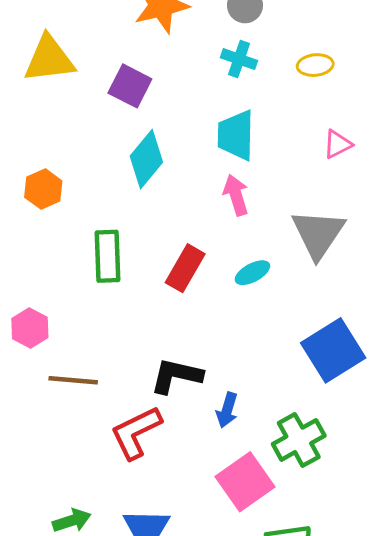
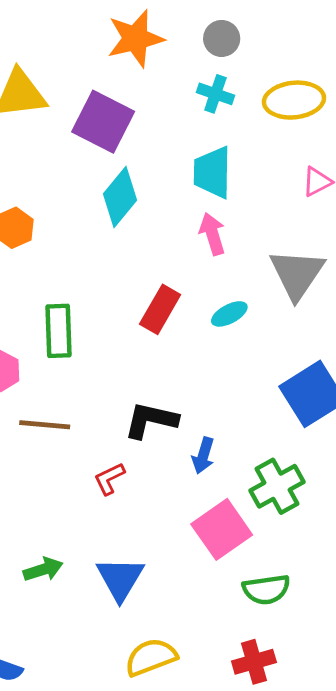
yellow ellipse: (315, 65) -> (294, 100), size x1.6
purple square: (130, 86) -> (103, 122), size x1.4
green rectangle: (108, 256) -> (59, 331), moved
red L-shape: (136, 433) -> (109, 479), size x0.6

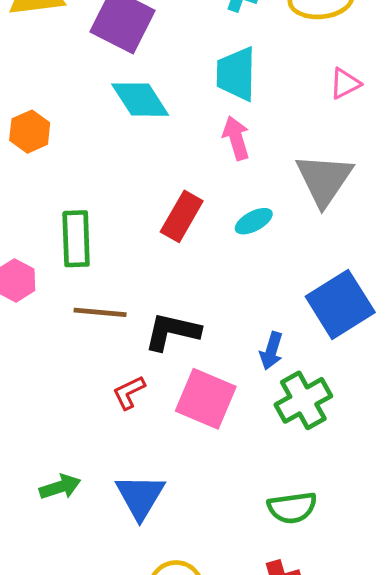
cyan diamond: (120, 197) -> (140, 100), turned -72
brown line: (45, 425) -> (100, 312), moved
blue arrow: (203, 456) -> (271, 351), moved
pink square: (222, 529) -> (206, 399), moved, turned -32

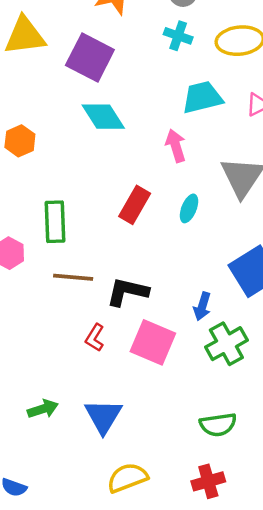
cyan trapezoid: (236, 74) -> (202, 97), moved, turned 75
cyan ellipse: (254, 221) -> (189, 208), turned -40
red L-shape: (129, 392) -> (95, 338), turned -32

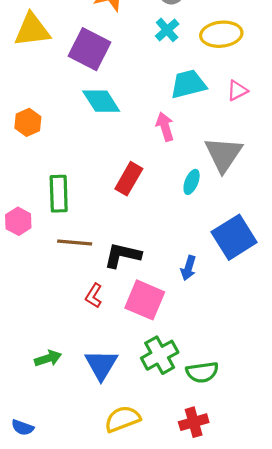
cyan cross: (178, 36) -> (167, 30), turned 30
cyan ellipse: (189, 208) -> (192, 182), moved
green cross: (226, 344) -> (160, 355), moved

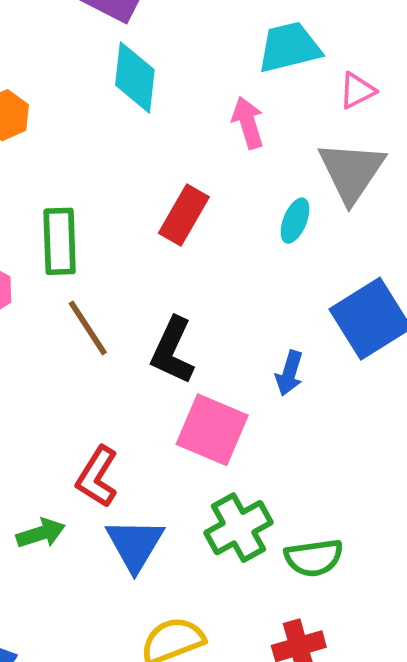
pink triangle: (237, 91) -> (357, 91), moved
cyan diamond: (101, 101) -> (135, 77), turned 39
brown line: (75, 243) -> (88, 328), turned 52
black L-shape: (122, 255) -> (173, 351), turned -78
red L-shape: (94, 296) -> (97, 477), moved, size x1.4

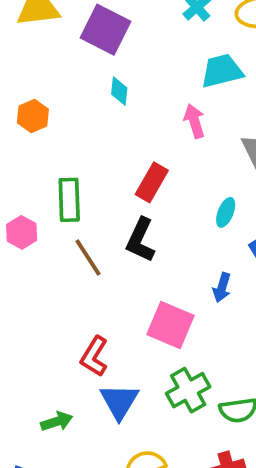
cyan diamond: (135, 77) -> (119, 91), size x0.6
cyan ellipse: (295, 221) -> (226, 212), moved
black L-shape: (173, 351) -> (141, 240), moved
green arrow: (41, 533) -> (57, 421), moved

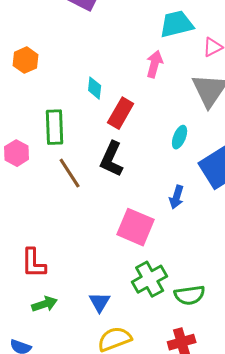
cyan diamond: (119, 91) -> (95, 88), moved
pink arrow: (194, 121) -> (155, 64), turned 32
red L-shape: (94, 356) -> (34, 263), moved, turned -32
blue triangle: (119, 401) -> (100, 302), moved, size x0.7

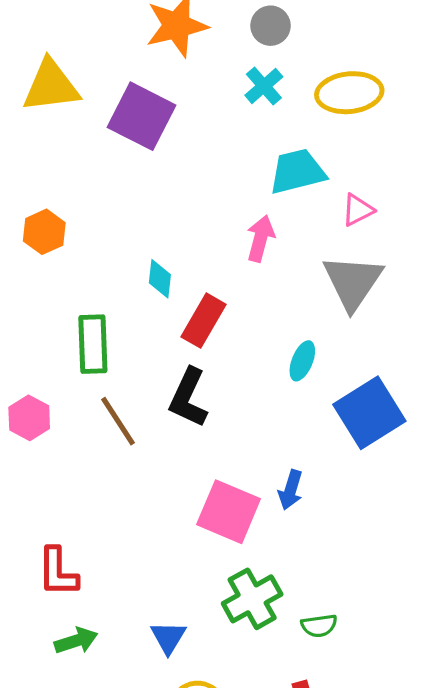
pink hexagon: (17, 153) -> (29, 418), moved
blue arrow: (177, 197) -> (291, 490), moved
green semicircle: (190, 295) -> (319, 626), size x0.7

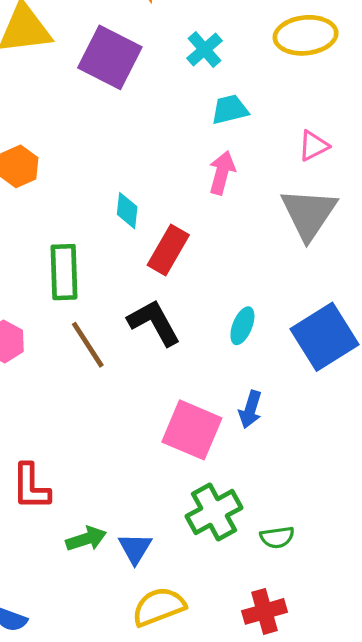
cyan cross: (264, 86) -> (205, 50), moved
cyan trapezoid: (297, 171) -> (230, 110), moved, size x0.7
cyan ellipse: (302, 361) -> (242, 326), moved
black L-shape: (188, 398) -> (154, 323), turned 126
green arrow: (76, 641) -> (86, 539), moved

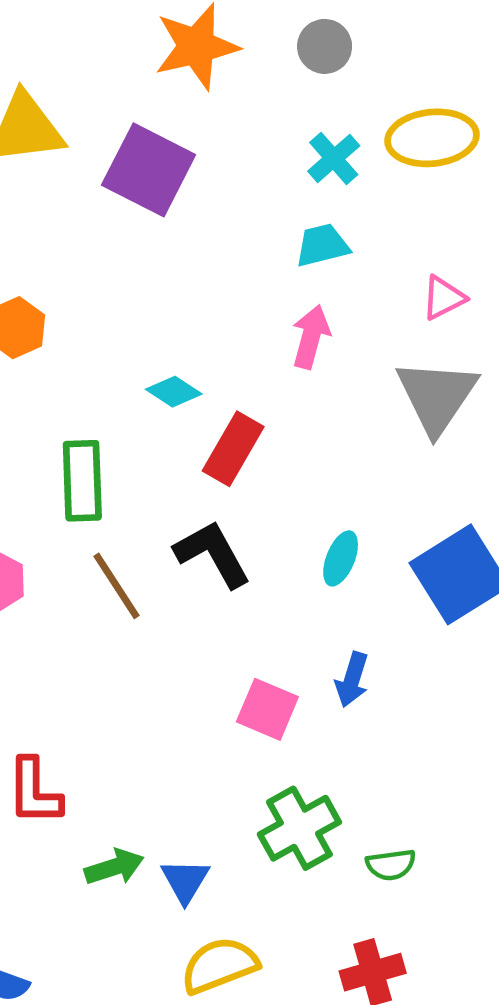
cyan cross: (205, 50) -> (334, 158), moved
cyan diamond: (127, 211) -> (174, 392), turned -63
pink square: (192, 430) -> (267, 709), size x0.7

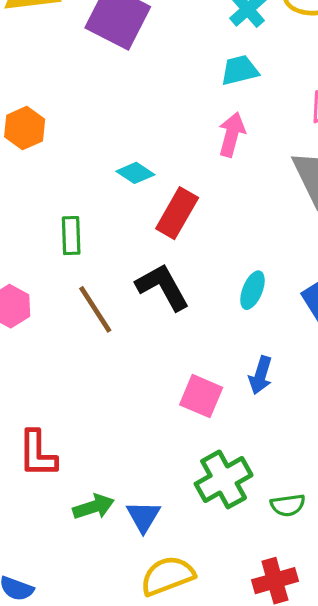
green rectangle: (82, 481) -> (71, 236), size x0.7

